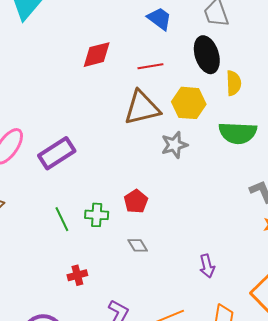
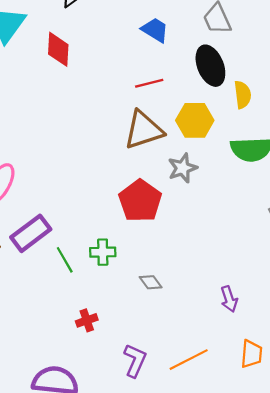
red diamond: (97, 55) -> (58, 49), moved, turned -68
purple rectangle: (57, 153) -> (31, 233), moved
red pentagon: (136, 201) -> (140, 201), moved, size x1.6

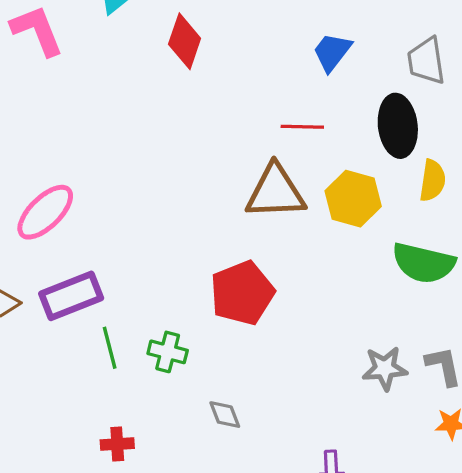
blue trapezoid: (155, 30) -> (332, 52), turned -100
gray star: (183, 168) -> (385, 368), moved

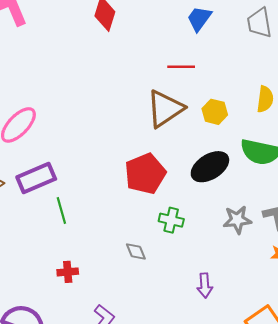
black ellipse: (398, 126) -> (210, 167), moved, turned 66
brown triangle: (275, 192) -> (165, 109), turned -30
yellow hexagon: (353, 199) -> (215, 112), size x0.7
green cross: (168, 352) -> (171, 220), moved

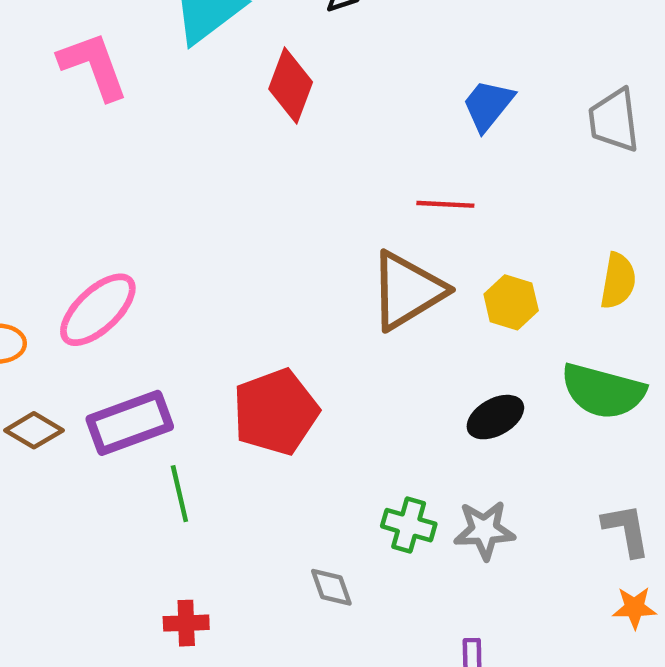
black ellipse: (210, 167) -> (495, 417), size x0.7
red pentagon: (145, 174) -> (276, 412), moved
gray star: (237, 220) -> (484, 530), moved

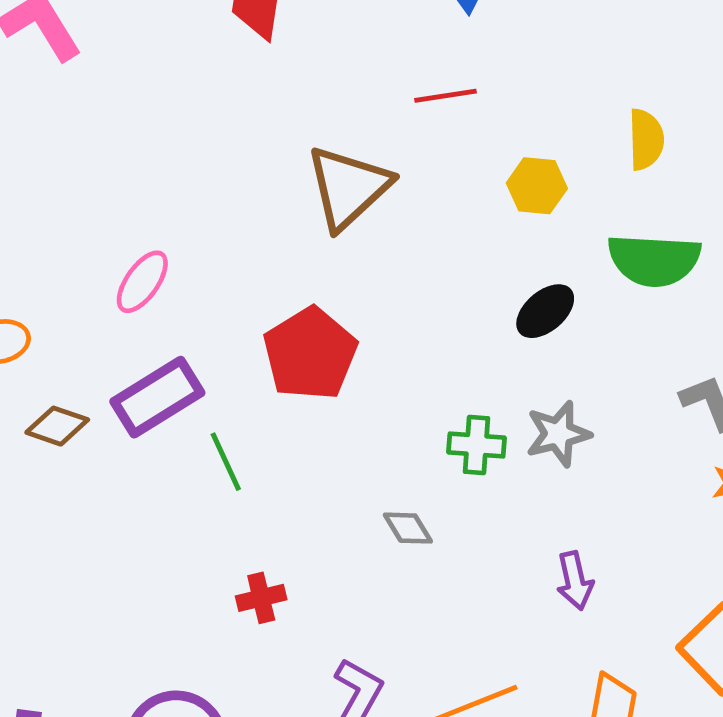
brown triangle: (407, 291) -> (348, 187), moved
pink ellipse: (98, 310) -> (142, 282), moved, size x0.7

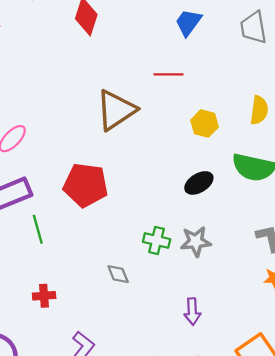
red pentagon: (310, 354) -> (86, 185), turned 30

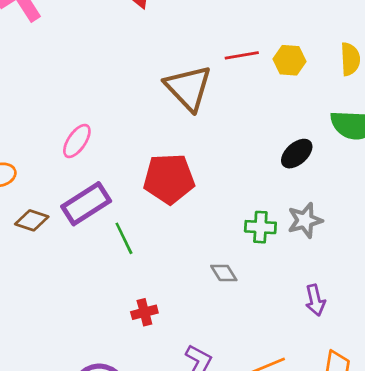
red line: (169, 74) -> (242, 55), moved
brown triangle: (116, 110) -> (188, 88), turned -30
yellow hexagon: (205, 124) -> (290, 60), moved

